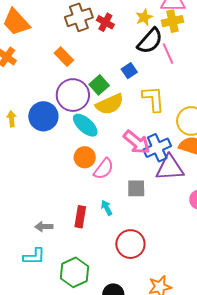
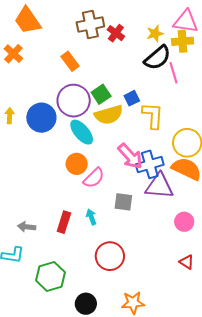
blue square: (129, 71) -> (132, 98), moved

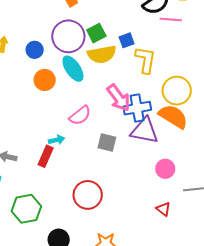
pink line: (174, 73) -> (171, 20), turned -75
blue circle: (41, 118) -> (35, 50), size x0.6
orange circle: (77, 164) -> (45, 80), moved
cyan arrow: (91, 217) -> (57, 140), moved, turned 91

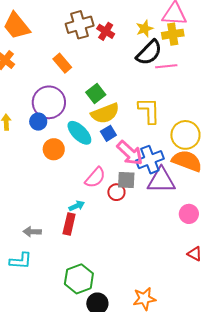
purple circle: (68, 36) -> (49, 102), moved
blue square: (127, 40) -> (108, 133), moved
gray square: (107, 142) -> (126, 180), moved
red circle: (88, 195) -> (116, 192), moved, size x0.6
green hexagon: (26, 209) -> (79, 279), moved

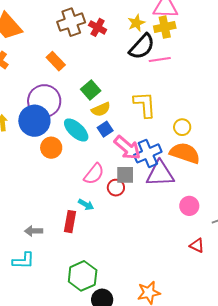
yellow semicircle: (105, 113) -> (101, 109), size x0.7
blue circle: (38, 122) -> (34, 121), size x1.8
yellow circle: (185, 135) -> (182, 127), size x0.6
cyan arrow: (77, 206) -> (86, 205), moved, turned 56

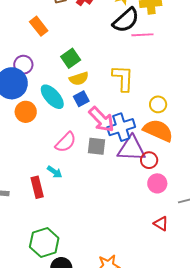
purple circle: (44, 101) -> (23, 65), size x0.6
red circle: (116, 188) -> (149, 160), moved
red rectangle: (70, 222) -> (37, 187), turned -30

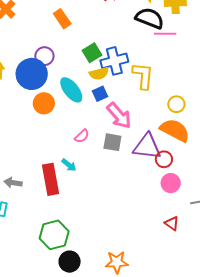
black semicircle: (126, 20) -> (150, 18), turned -120
blue cross: (121, 127) -> (114, 61), moved
pink semicircle: (66, 142) -> (82, 136), size x0.7
red rectangle: (37, 187) -> (50, 179), size x1.4

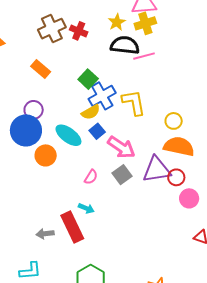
green square: (92, 53) -> (88, 79), moved
gray square: (112, 142) -> (122, 175), turned -30
gray arrow: (13, 183) -> (45, 234), moved

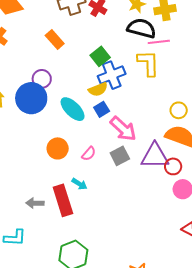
yellow L-shape: (134, 103) -> (148, 63), moved
orange circle: (46, 155) -> (58, 148), moved

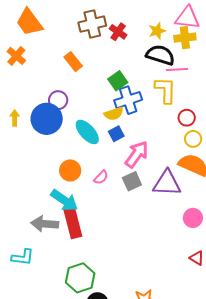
pink arrow: (123, 129) -> (137, 154), turned -100
red circle: (173, 166) -> (187, 118), moved
cyan arrow: (80, 184) -> (64, 200), moved, size x1.8
gray arrow: (35, 203) -> (45, 224), size x1.5

